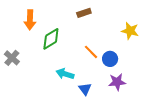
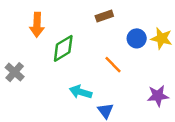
blue circle: (110, 59) -> (137, 38), moved
purple star: (117, 82) -> (158, 96), moved

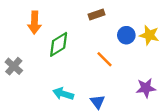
cyan arrow: (81, 92) -> (63, 94), moved

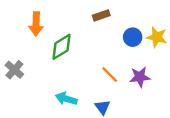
orange line: (105, 59) -> (110, 75), moved
purple star: (146, 88) -> (140, 77), moved

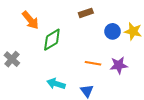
orange arrow: (36, 24) -> (30, 20), turned -42
orange line: (110, 75) -> (93, 63), turned -35

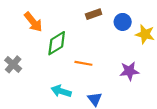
blue circle: (113, 31) -> (123, 22), moved
orange line: (93, 63) -> (83, 63), moved

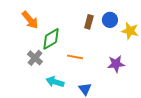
brown rectangle: (94, 14) -> (89, 22), moved, turned -56
gray cross: (13, 64) -> (35, 58), moved

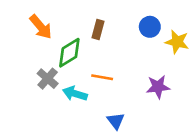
brown rectangle: (89, 22) -> (98, 30), moved
cyan arrow: (55, 82) -> (75, 94), moved

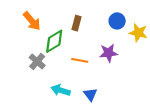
purple star: (158, 87) -> (109, 53), moved
cyan arrow: (75, 94) -> (61, 90), moved

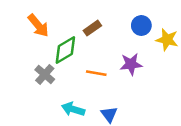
brown rectangle: (77, 23) -> (92, 28), turned 40

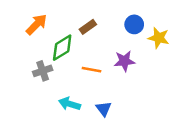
orange arrow: (38, 26) -> (36, 24), turned -95
gray cross: (45, 74) -> (43, 71), turned 30

